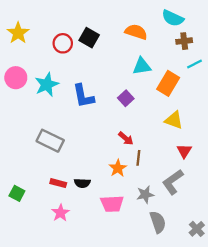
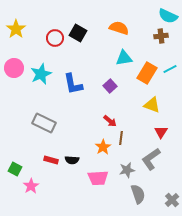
cyan semicircle: (173, 18) -> (168, 16), moved
cyan line: (194, 64) -> (170, 69), moved
pink star: (60, 213) -> (31, 186), moved

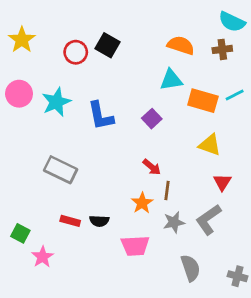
orange semicircle: (119, 28) -> (181, 45), moved
orange rectangle: (147, 73) -> (203, 101), turned 75
gray star: (127, 170) -> (174, 222), moved
gray cross: (172, 200) -> (238, 276), turned -32

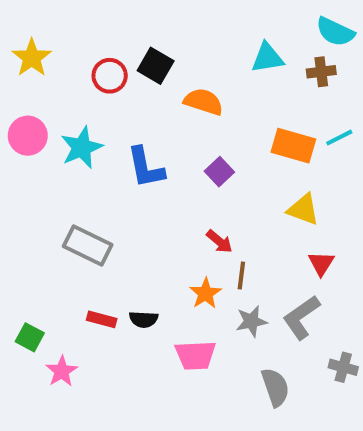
orange semicircle: (181, 45) -> (203, 102), moved
cyan triangle: (171, 80) -> (267, 58), moved
gray cross: (238, 276) -> (343, 367), moved

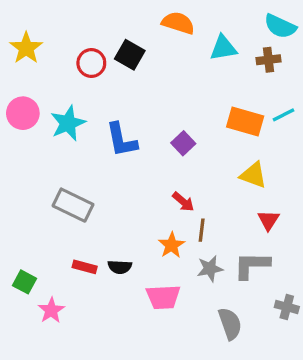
orange semicircle: (203, 102) -> (178, 23), moved
gray L-shape: (301, 317) -> (252, 265), turned 36

